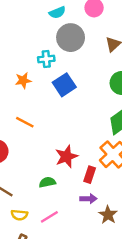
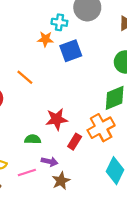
orange star: (23, 80) -> (45, 39), moved
purple arrow: (88, 199) -> (50, 162), moved
brown star: (108, 215) -> (61, 181), moved

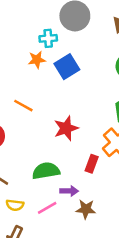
red star: (57, 119) -> (66, 128), moved
green semicircle: (33, 139) -> (46, 171), size x1.5
brown star: (61, 181) -> (86, 209), turned -30

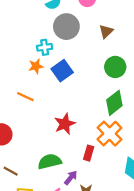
orange line: (23, 106) -> (25, 97), moved
purple arrow: (69, 191) -> (71, 178), turned -48

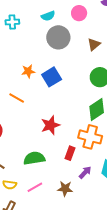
cyan cross: (45, 47) -> (12, 22), moved
orange cross: (109, 134) -> (90, 137), turned -35
purple arrow: (71, 178) -> (85, 172), moved

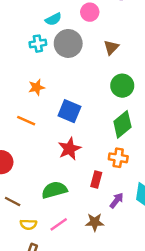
cyan cross: (12, 22) -> (38, 44), moved
blue square: (52, 77) -> (69, 111), moved, turned -30
orange cross: (90, 137) -> (118, 158), size x0.7

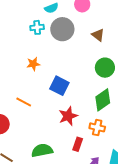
brown triangle: (111, 47) -> (98, 35), turned -40
orange line: (26, 121) -> (24, 102), moved
red star: (69, 149) -> (68, 116), moved

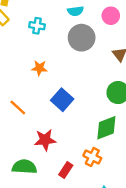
cyan cross: (37, 27) -> (37, 26), moved
red star: (68, 116) -> (45, 140), moved

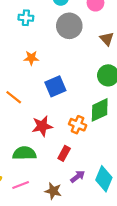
blue square: (62, 100) -> (55, 86), turned 30
orange cross: (92, 157) -> (78, 125), moved

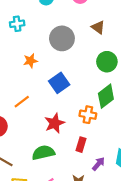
gray circle: (69, 26) -> (62, 38), moved
orange line: (14, 97) -> (22, 102), turned -63

